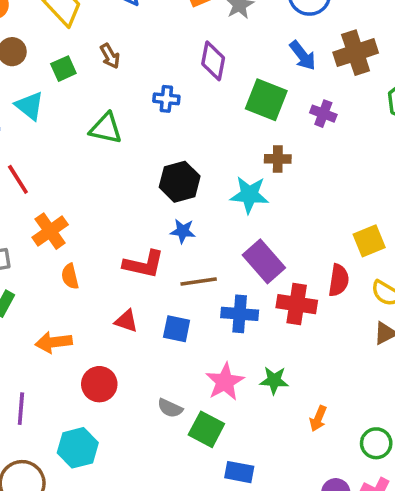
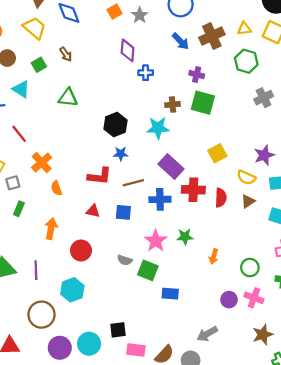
blue cross: (166, 99) -> (146, 73), moved
green square: (266, 100) -> (203, 103), moved
yellow square: (369, 241) -> (217, 153), moved
red semicircle: (339, 280) -> (221, 198), moved
orange arrow: (54, 342) -> (51, 229), turned 114

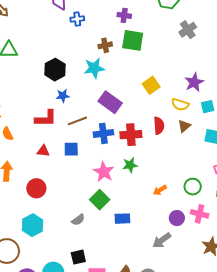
red cross: (193, 190) -> (131, 135), moved
orange arrow: (214, 257) -> (160, 190), moved, turned 48
gray semicircle: (125, 260) -> (78, 220), moved, turned -48
green square: (148, 270) -> (100, 200), turned 30
gray arrow: (207, 334) -> (162, 240), moved

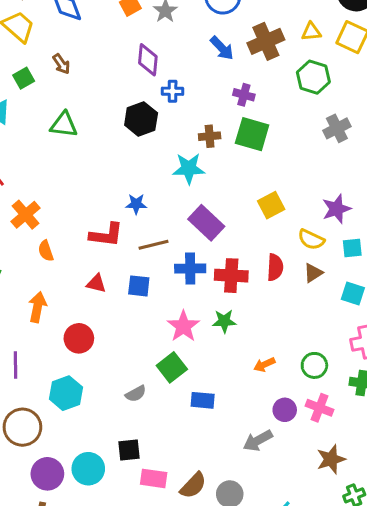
black hexagon: (55, 70) -> (141, 119), moved

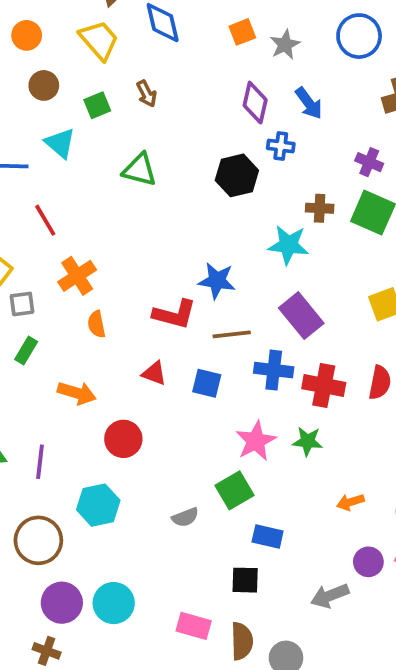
blue arrow: (222, 48) -> (309, 103), moved
blue star: (136, 204) -> (217, 281), size x1.4
orange arrow: (37, 307) -> (77, 393), turned 88
black square: (129, 450) -> (245, 580), moved
brown semicircle: (193, 485) -> (242, 641), turned -52

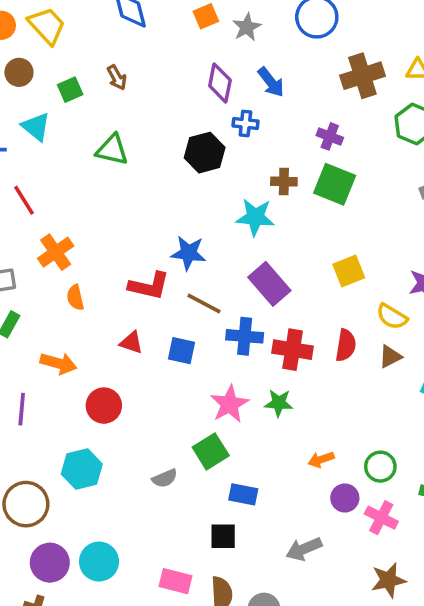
yellow trapezoid: (99, 40) -> (47, 26), moved
brown line: (232, 334) -> (204, 304), turned 36
purple line: (40, 462) -> (22, 409), moved
purple circle: (368, 562) -> (345, 498), moved

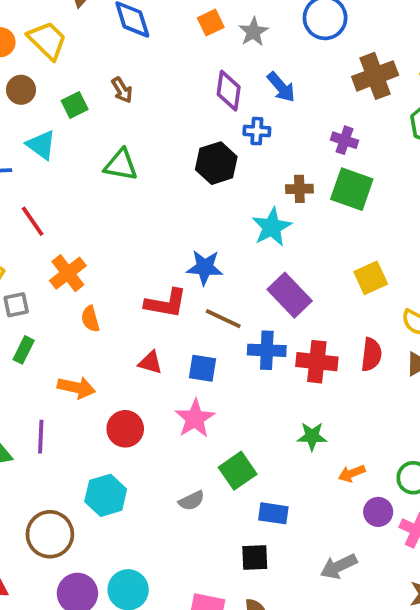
cyan star: (255, 217) -> (272, 227), turned -30
green star: (279, 403) -> (312, 436), moved
pink star: (230, 404) -> (195, 418), moved

